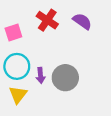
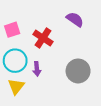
red cross: (47, 20) -> (43, 38), moved
gray circle: (65, 78) -> (78, 71), moved

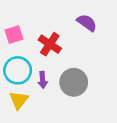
gray circle: (78, 71) -> (74, 82), moved

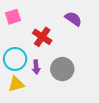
pink square: (14, 35) -> (13, 17), moved
yellow triangle: (19, 100) -> (16, 84), turned 36

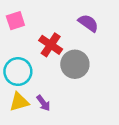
purple arrow: (36, 67) -> (43, 103), moved, turned -32
gray circle: (62, 69) -> (75, 64), moved

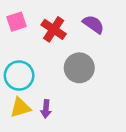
red cross: (51, 45) -> (54, 29), moved
purple arrow: (43, 103) -> (46, 109), turned 42

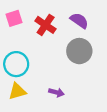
gray circle: (79, 68) -> (79, 51), moved
purple arrow: (46, 109) -> (56, 92), moved, turned -80

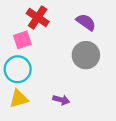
pink square: (14, 18) -> (22, 40), moved
red cross: (46, 25) -> (38, 17), moved

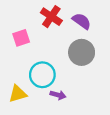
red cross: (38, 17) -> (51, 17), moved
cyan circle: (18, 69) -> (42, 75), moved

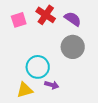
pink square: (21, 38) -> (19, 20), moved
yellow triangle: (18, 94) -> (25, 90), moved

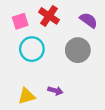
purple semicircle: (73, 19) -> (89, 20), moved
cyan circle: (38, 67) -> (32, 49), moved

